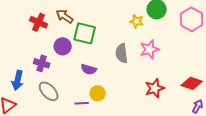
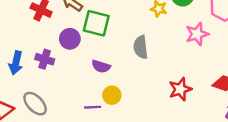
pink star: (150, 49) -> (197, 34), moved
blue arrow: (18, 80) -> (16, 63), moved
gray ellipse: (49, 91) -> (35, 104), moved

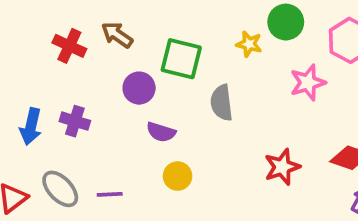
green square: (96, 23) -> (181, 59), moved
purple circle: (70, 39) -> (139, 88), moved
purple line: (93, 107) -> (110, 194), moved

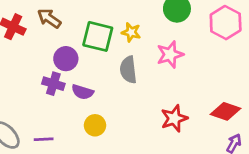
yellow star: (249, 44) -> (131, 32), moved
pink star: (308, 83) -> (170, 54), moved
purple cross: (75, 121) -> (53, 84), moved

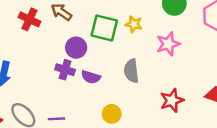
gray semicircle: (128, 70) -> (131, 71), moved
yellow circle: (95, 125) -> (112, 114), moved

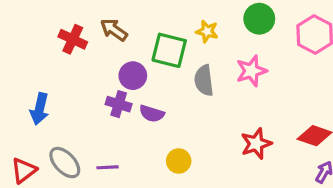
yellow star: (134, 24) -> (207, 31), moved
gray semicircle: (131, 71) -> (204, 80), moved

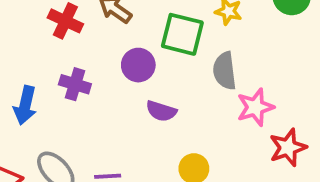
pink star: (251, 71) -> (255, 107), moved
purple cross: (119, 104) -> (75, 84), moved

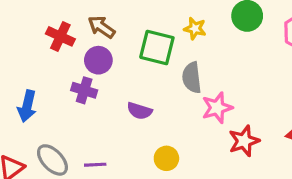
purple circle: (138, 65) -> (98, 60), moved
purple cross: (75, 84) -> (84, 90), moved

